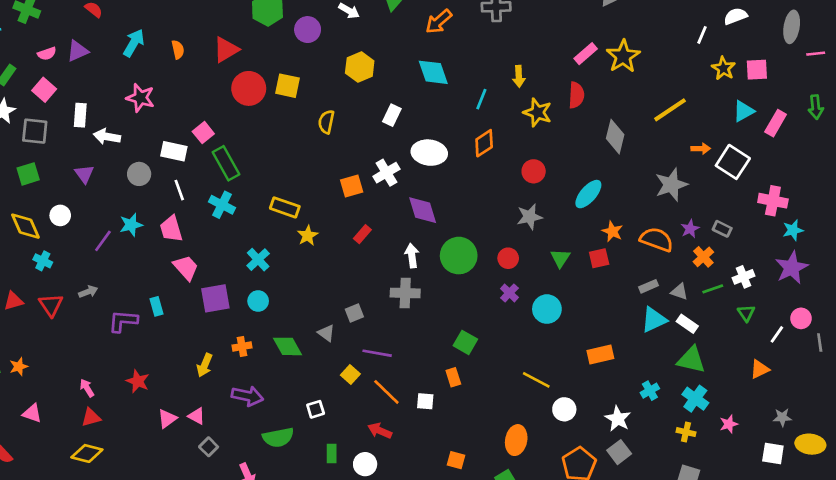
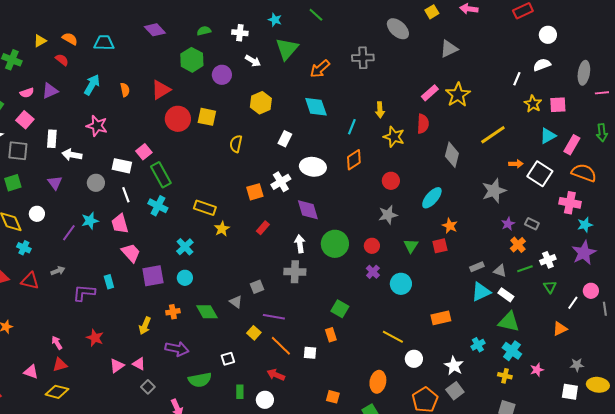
orange semicircle: (657, 239) -> (584, 173), moved
red triangle: (51, 305) -> (30, 281), turned -42
pink triangle: (32, 413) -> (31, 372), moved

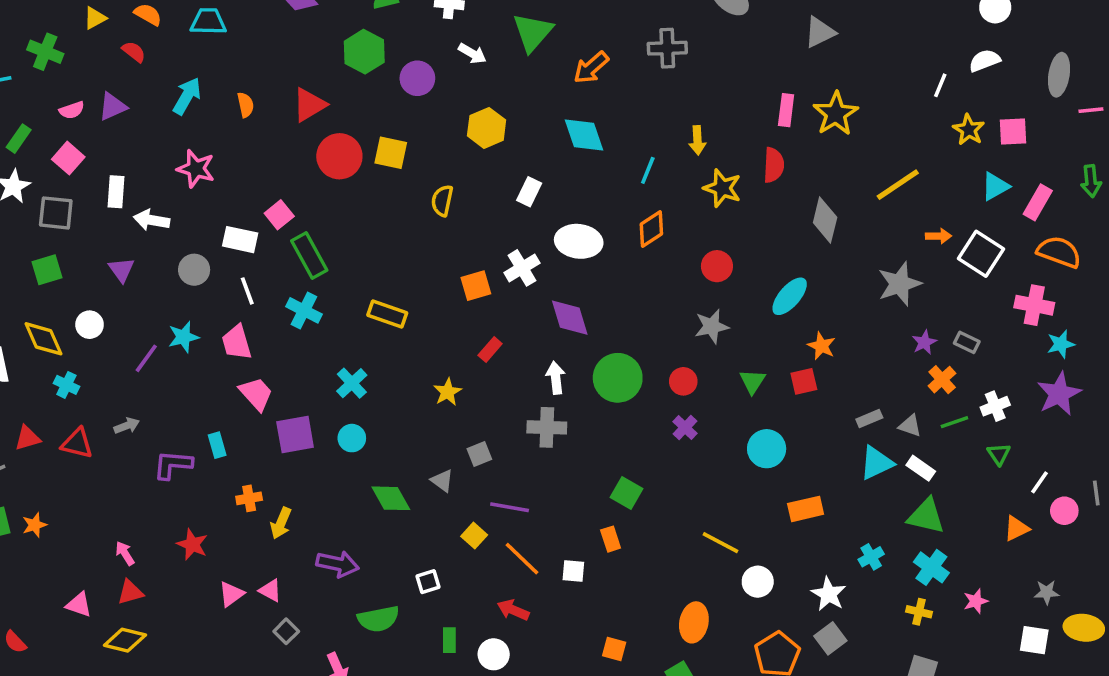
pink rectangle: (430, 93) -> (786, 110), turned -42
yellow star: (222, 229) -> (448, 392), moved
cyan circle: (401, 284) -> (767, 449), moved
pink circle: (591, 291) -> (1064, 511), moved
orange cross: (173, 312) -> (249, 498), moved

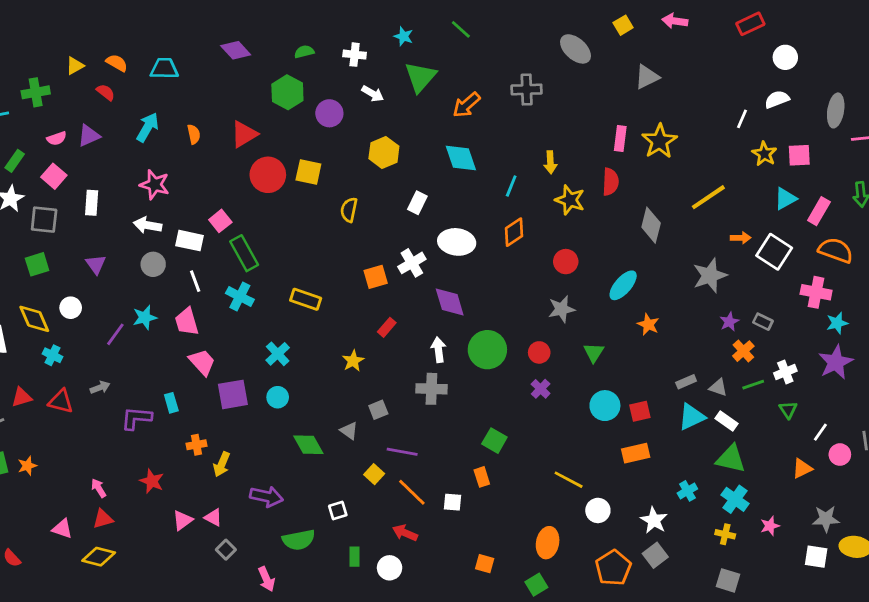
green cross: (45, 52) -> (36, 92), turned -32
white arrow: (152, 220) -> (148, 225), moved
red square: (804, 381) -> (640, 411), moved
gray star: (1047, 592) -> (826, 519), size x1.4

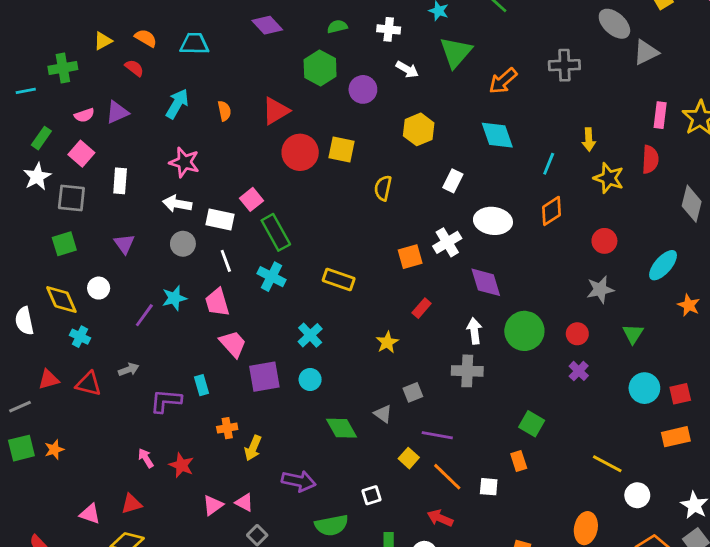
gray triangle: (647, 77) -> (646, 52), moved
pink arrow: (99, 488) -> (146, 458), moved

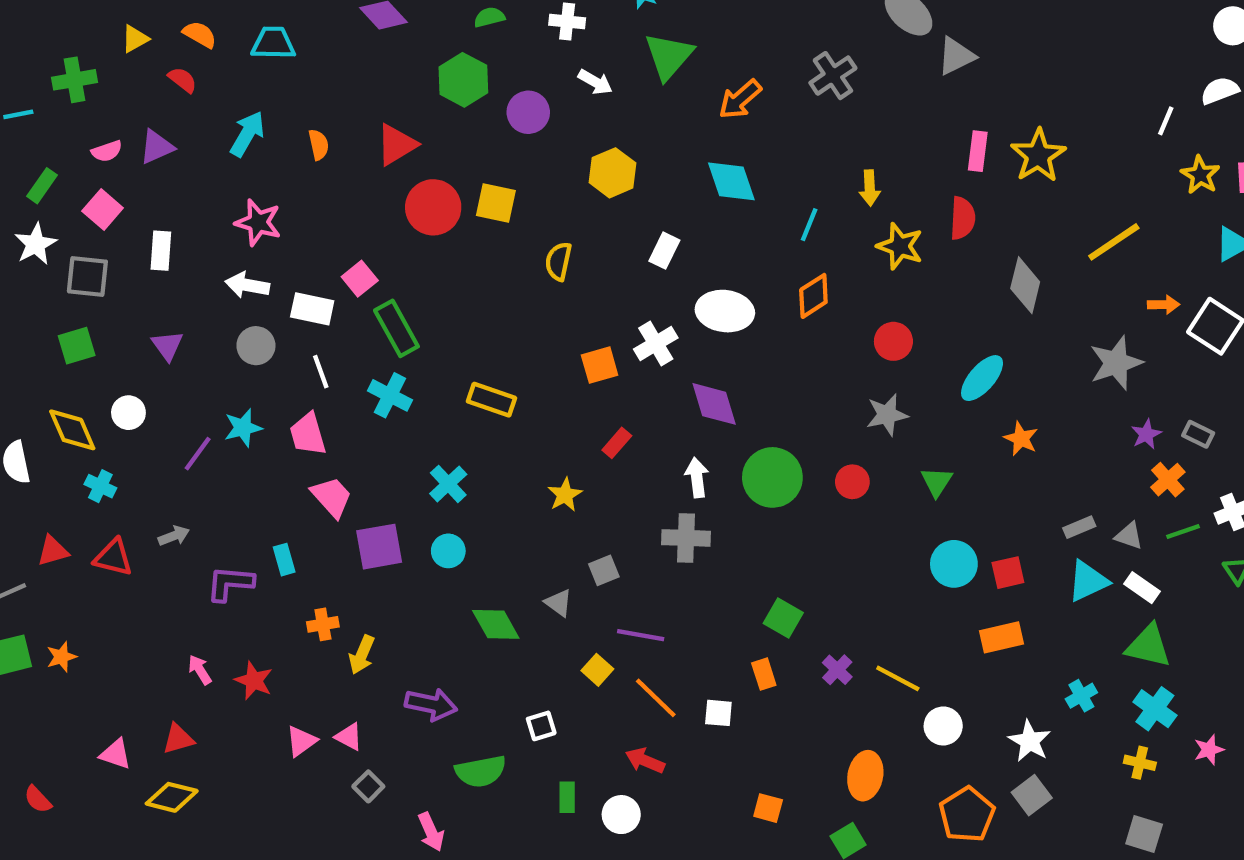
gray cross: (564, 65) -> (833, 76), turned -32
purple cross: (579, 371) -> (837, 670), moved

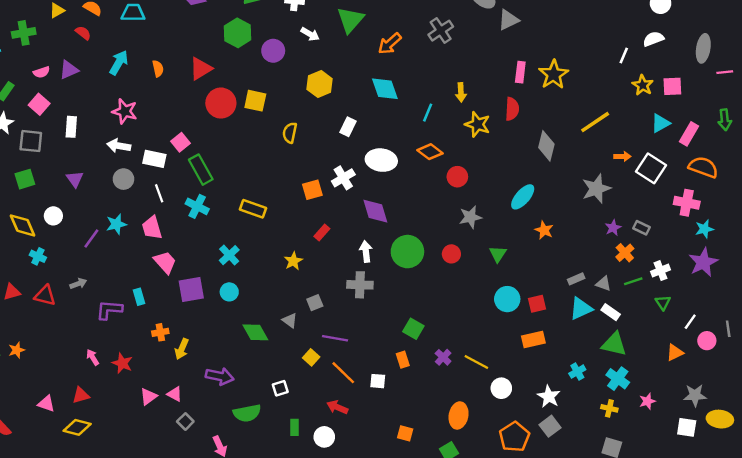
orange diamond: (813, 296) -> (430, 152), turned 70
red circle: (893, 341) -> (457, 177), moved

